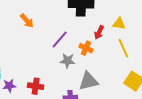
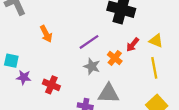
orange arrow: (27, 21) -> (46, 34), moved

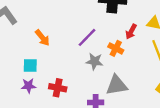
cyan square: (11, 61) -> (30, 66), moved

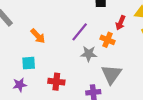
gray triangle: (117, 85) -> (111, 74), turned -40
purple star: (29, 86) -> (20, 85), moved

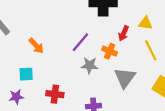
gray triangle: (111, 74) -> (125, 78), moved

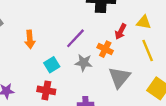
orange arrow: (36, 46) -> (30, 39), turned 35
cyan square: (26, 74) -> (52, 65), moved, turned -32

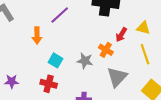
purple line: (75, 38) -> (60, 15), moved
cyan square: (52, 65) -> (55, 60), turned -32

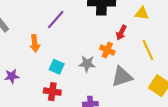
yellow triangle: (143, 28) -> (142, 13), moved
gray triangle: (117, 77) -> (122, 77), turned 35
purple star: (12, 81) -> (12, 76), moved

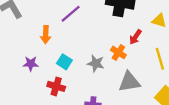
purple star: (12, 76) -> (31, 64), moved

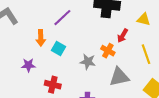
cyan square: (64, 62) -> (59, 48), moved

